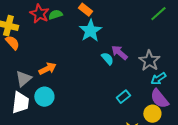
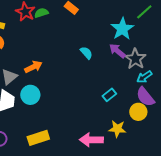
cyan star: (90, 31) -> (122, 29), moved
purple arrow: (119, 53) -> (117, 51), moved
cyan semicircle: (107, 59) -> (86, 53), moved

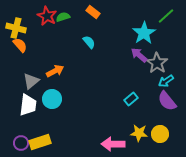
cyan semicircle: (86, 53) -> (89, 42), moved
yellow circle: (138, 112) -> (160, 134), moved
yellow rectangle: (38, 138) -> (40, 142), moved

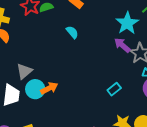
orange arrow: (55, 71) -> (49, 88), moved
gray triangle: (31, 81) -> (24, 71), moved

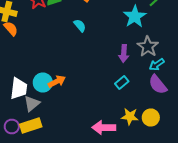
purple arrow: (122, 45) -> (124, 54), moved, turned -126
gray triangle: (24, 71) -> (32, 104), moved

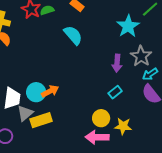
cyan semicircle: (80, 26) -> (73, 35), size x1.5
yellow circle: (151, 118) -> (101, 118), moved
yellow rectangle: (31, 126) -> (41, 120), moved

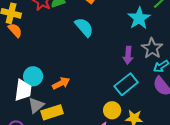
cyan circle: (36, 92) -> (33, 76), moved
cyan rectangle: (115, 92) -> (126, 84), size x1.6

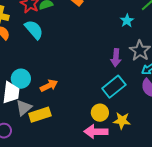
cyan star: (139, 18) -> (127, 21), size x0.6
cyan semicircle: (84, 27) -> (34, 30), moved

